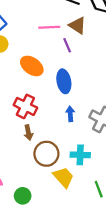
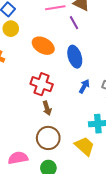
blue arrow: (70, 114) -> (84, 86), turned 40
brown circle: (46, 154) -> (48, 138), moved

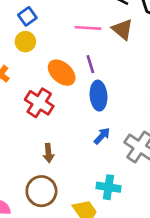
purple line: (74, 23) -> (90, 64), moved
red cross: (42, 84) -> (39, 103), moved

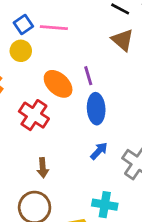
pink line: (88, 28) -> (54, 28), moved

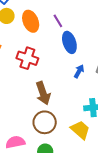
orange ellipse: (58, 84) -> (31, 21), moved, turned 40
brown arrow: (43, 168) -> (43, 93), size x1.6

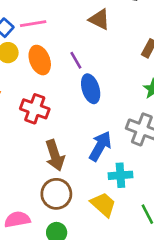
blue arrow: (79, 71) -> (100, 146), moved, size x1.6

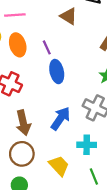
cyan cross: (120, 175) -> (87, 145), moved

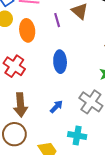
purple line: (47, 47) -> (57, 20), moved
blue arrow: (60, 118) -> (56, 107), size x0.6

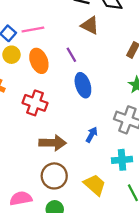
purple line: (57, 20) -> (71, 55), moved
brown arrow: (21, 105) -> (53, 143), turned -70

